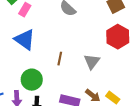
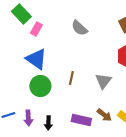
green circle: (32, 80) -> (40, 86), moved

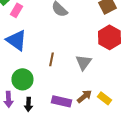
green circle: (40, 86) -> (22, 79), moved
brown arrow: (104, 115) -> (84, 96), turned -77

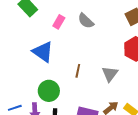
pink rectangle: (16, 10) -> (59, 22), moved

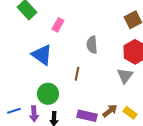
gray semicircle: (86, 21) -> (92, 45), moved, turned 42
gray triangle: (110, 74) -> (125, 76), moved

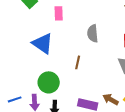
pink rectangle: (58, 25) -> (59, 13), turned -32
brown arrow: (110, 111) -> (111, 99), turned -112

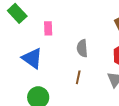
brown line: (78, 62) -> (78, 77), moved

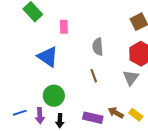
brown line: (78, 77) -> (94, 76), turned -32

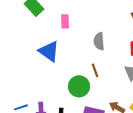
green circle: (54, 96) -> (79, 86), moved

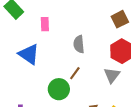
brown line: (95, 70) -> (75, 73), turned 56

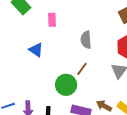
blue triangle: (29, 54) -> (36, 50), size x0.7

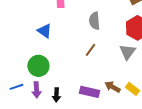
green circle: (66, 85) -> (38, 66), moved

